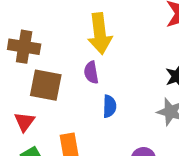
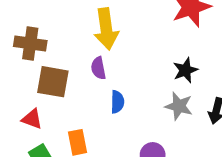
red triangle: (24, 122) -> (32, 119), turned -45

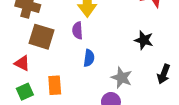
black star: (185, 70) -> (144, 40), turned 30
gray star: (179, 106) -> (122, 78), moved

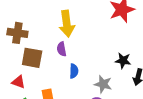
black star: (144, 40) -> (123, 61), moved

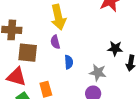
red triangle: (18, 82) -> (16, 77), size x1.5

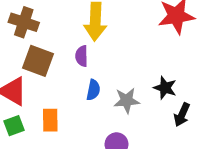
gray star: (98, 73) -> (127, 101), moved, turned -30

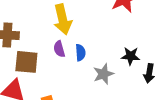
blue semicircle: (93, 90) -> (80, 53), moved

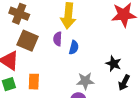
gray star: (103, 74) -> (85, 81), moved

